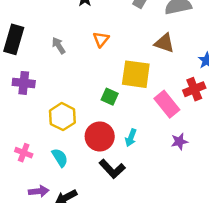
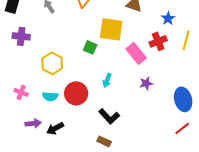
red circle: (100, 136) -> (76, 93), moved
cyan semicircle: (60, 158) -> (50, 96), turned 126
black L-shape: (112, 169) -> (109, 116), moved

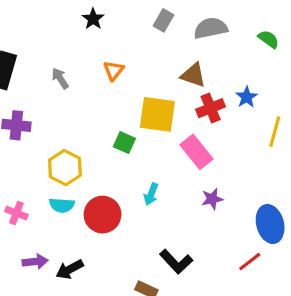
red cross: (158, 41) -> (211, 108), moved
cyan semicircle: (50, 96) -> (62, 205), moved
black L-shape: (109, 116) -> (176, 262), moved
red line: (182, 128) -> (250, 262), moved

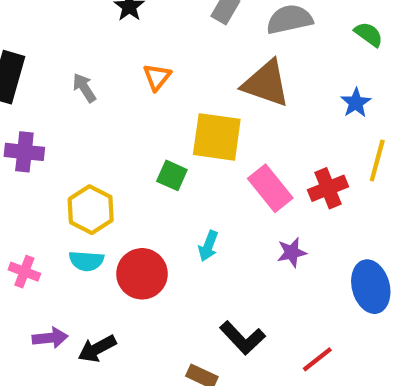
brown triangle: (193, 75) -> (266, 83), size x1.4
blue star: (247, 97) -> (356, 103), moved
red cross: (211, 108) -> (328, 188), moved
red line: (250, 262) -> (317, 359), moved

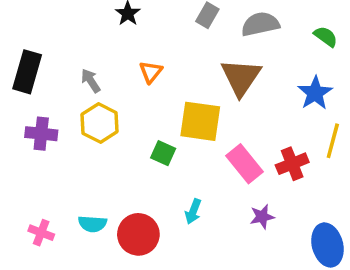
brown triangle: (266, 83) -> (241, 77), turned 45
blue star: (356, 103) -> (315, 93), size x1.4
yellow hexagon: (91, 210) -> (100, 123), moved

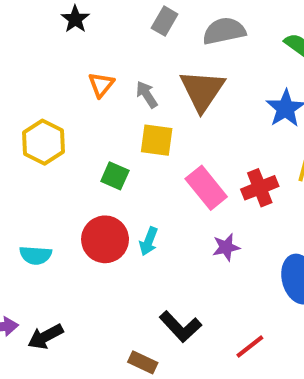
gray arrow: (91, 81) -> (147, 94), moved
yellow square: (200, 121) -> (157, 140), size x0.7
red circle: (138, 234) -> (105, 239), moved

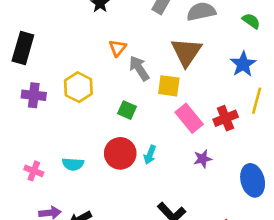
gray arrow: (147, 94) -> (139, 68), moved, size x1.4
yellow square: (157, 140) -> (169, 86), moved

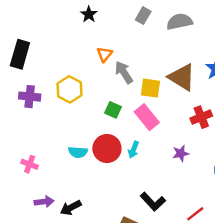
brown triangle: (186, 52) -> (182, 77), moved, turned -32
pink rectangle: (189, 118) -> (147, 117), moved
cyan semicircle: (73, 164) -> (78, 152), moved

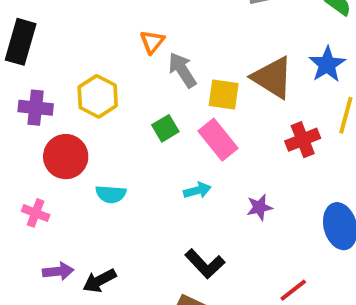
green square: (113, 110) -> (165, 128), turned 35
red circle: (107, 149) -> (66, 157), moved
cyan arrow: (134, 150) -> (197, 190), turned -126
purple star: (181, 153) -> (259, 207), moved
black L-shape: (153, 202) -> (205, 264), moved

